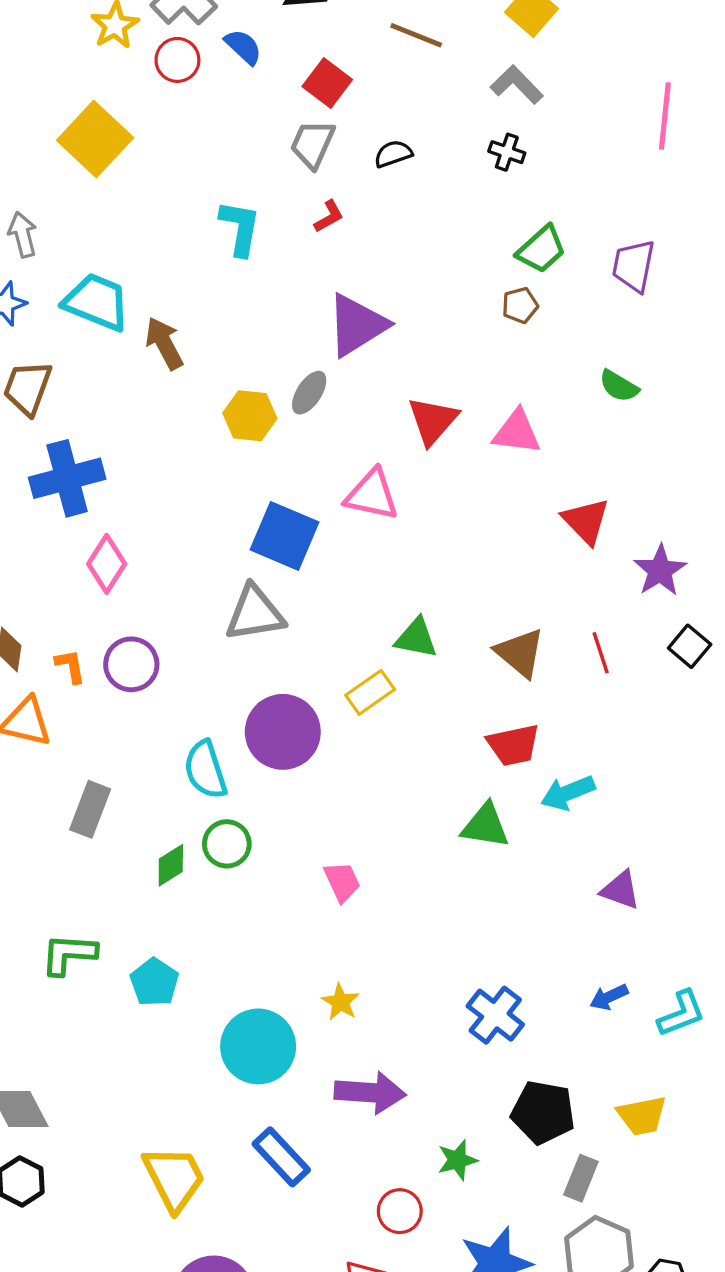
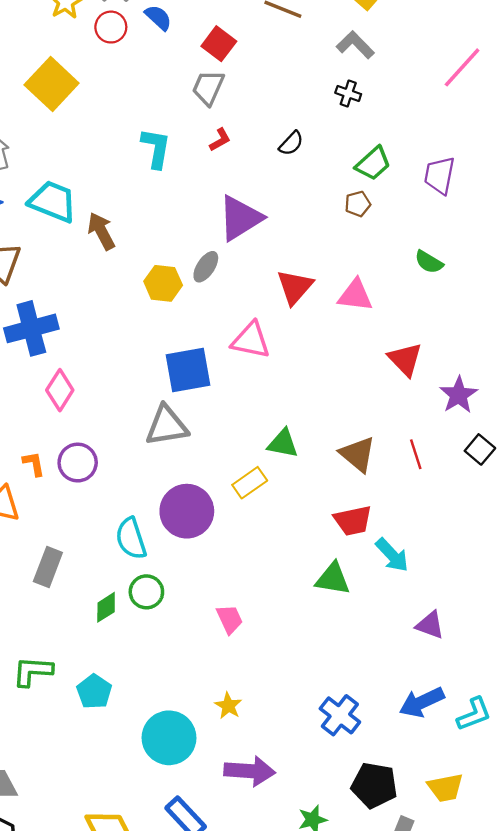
pink line: (665, 116) -> (462, 67), turned 36
black semicircle: (393, 154) -> (291, 143), moved, turned 152
blue square: (284, 536) -> (188, 370), turned -33
cyan arrow: (568, 793) -> (392, 555), turned -111
blue arrow: (609, 997) -> (422, 702), size x1.6

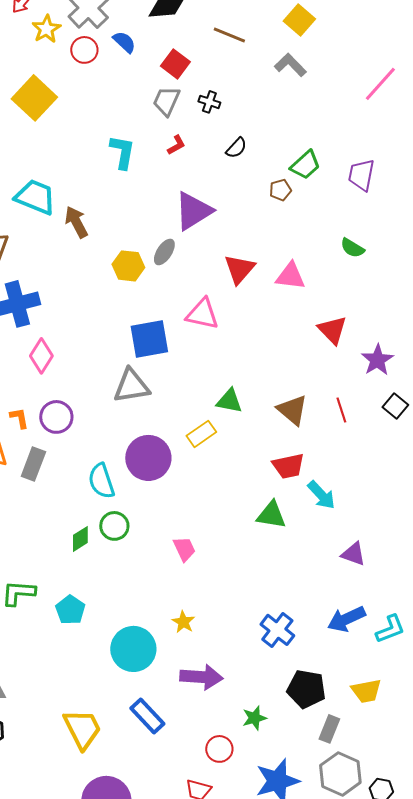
black cross: (348, 93) -> (209, 102), moved
brown pentagon: (358, 204) -> (280, 190), moved
gray rectangle: (48, 567) -> (33, 464), moved

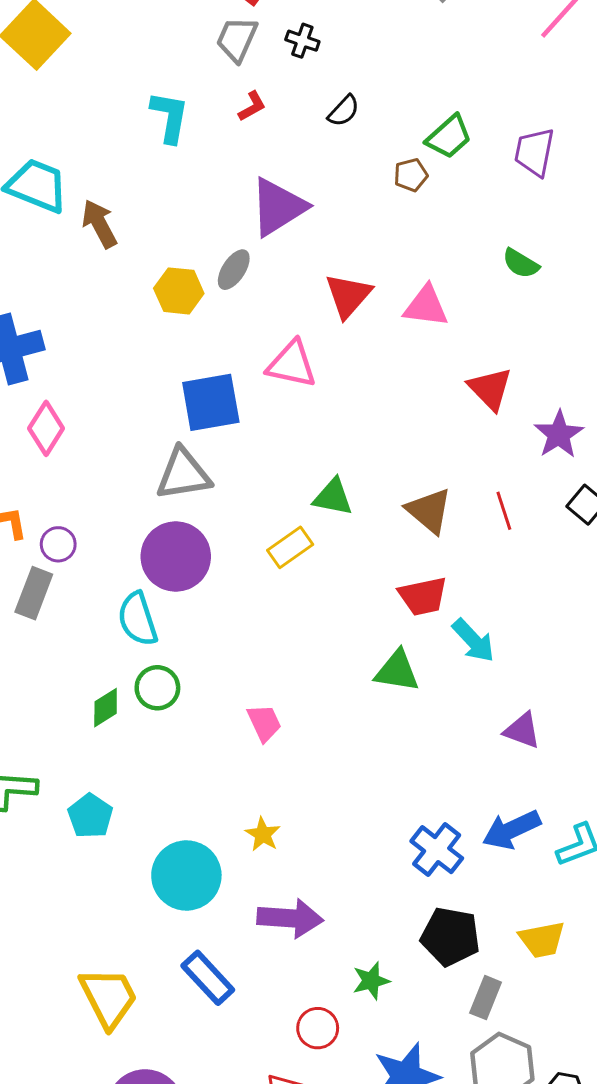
purple circle: (56, 417) -> (58, 544), moved, size x0.7
purple circle: (148, 458) -> (176, 557), moved
blue cross: (277, 630) -> (437, 850), moved

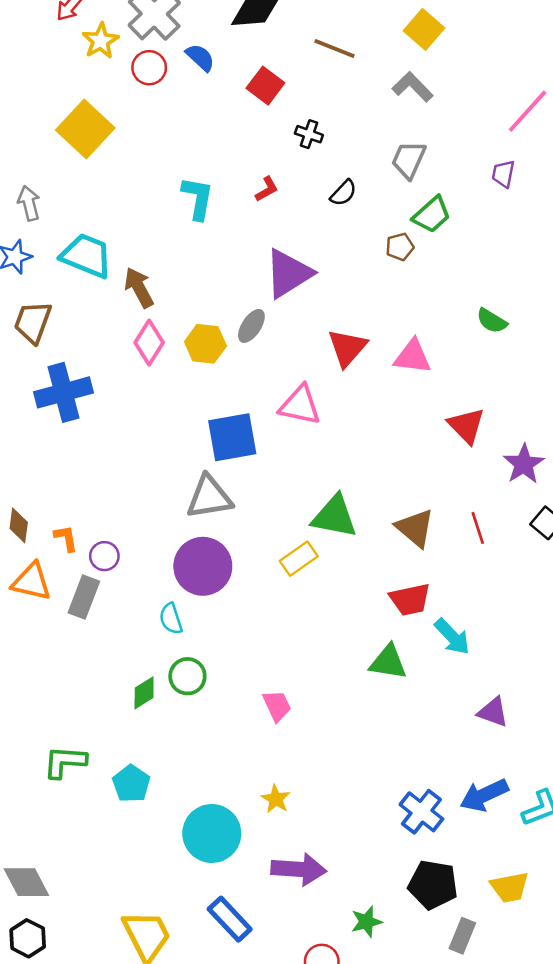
gray trapezoid: (237, 39) -> (409, 160), moved
purple trapezoid: (534, 152) -> (503, 174), moved, size x0.7
pink diamond: (46, 428) -> (149, 343), moved
green triangle: (333, 497) -> (335, 516), size x1.4
cyan semicircle: (138, 619) -> (171, 619), size x0.7

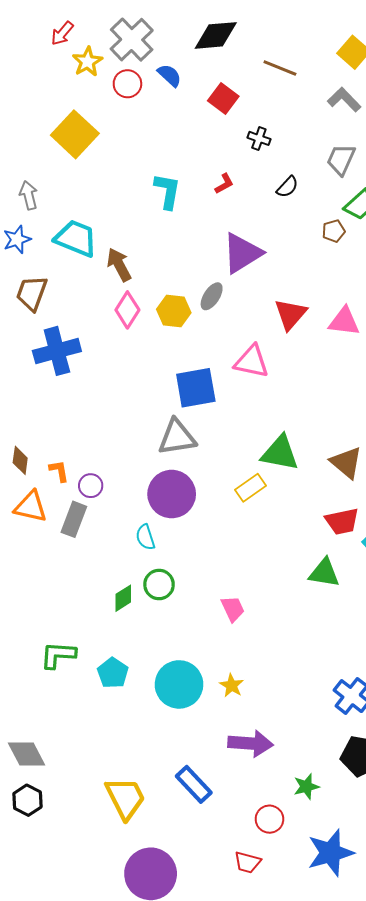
cyan circle: (212, 833) -> (179, 684), moved

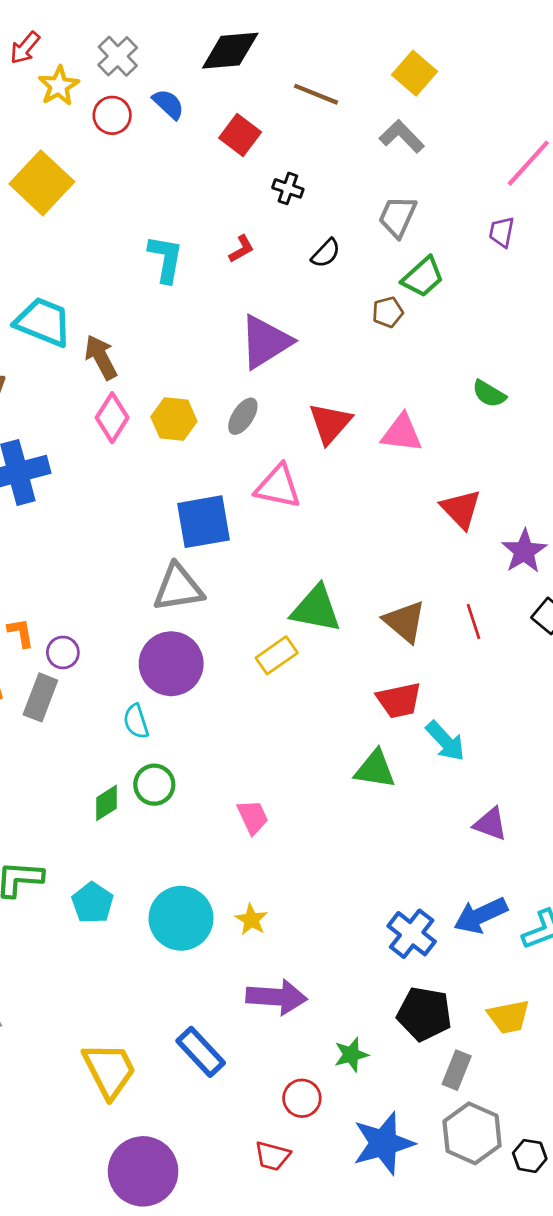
gray cross: (132, 40) -> (118, 56), size x0.7
gray ellipse: (212, 296) -> (243, 416), moved

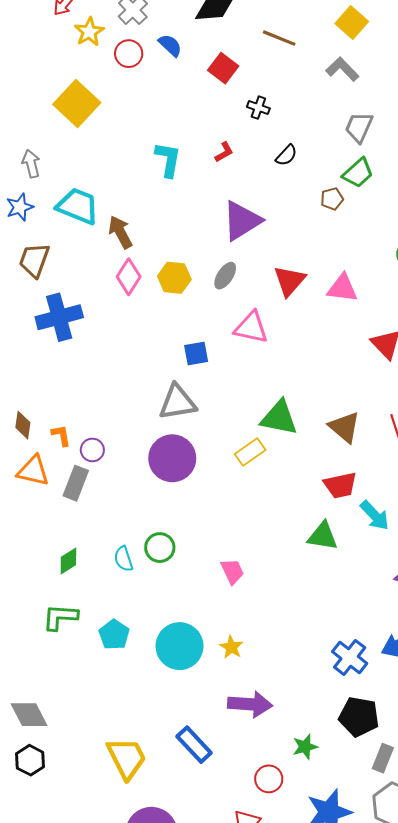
gray trapezoid: (398, 217) -> (359, 127), moved
blue square: (204, 522) -> (196, 353), size x0.6
cyan semicircle: (136, 721) -> (123, 559), moved
green diamond: (106, 803) -> (68, 561), moved

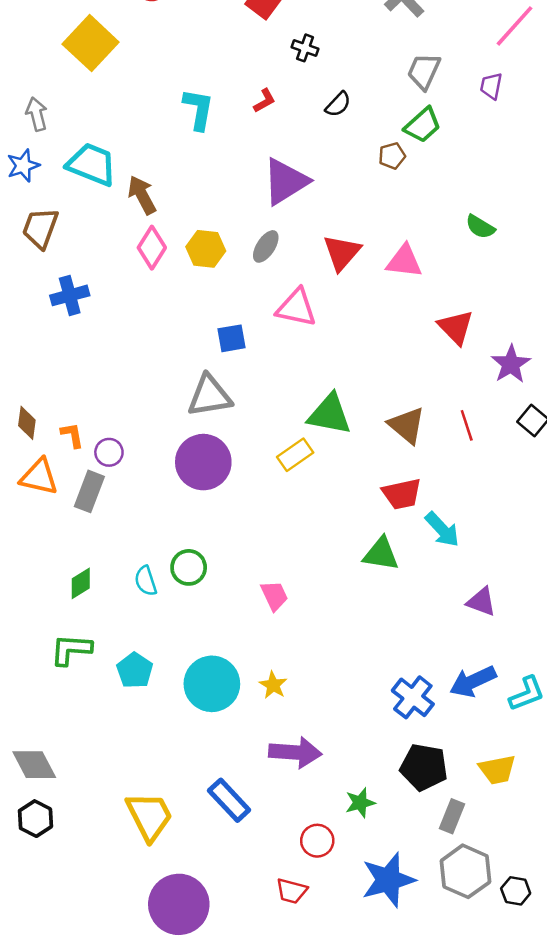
blue cross: (59, 317) -> (70, 295), size x0.7

